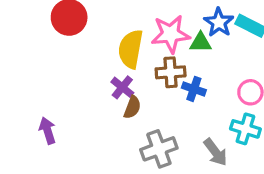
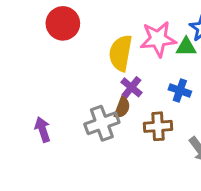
brown cross: (171, 72) -> (158, 126), moved
purple cross: (122, 87) -> (131, 87), moved
gray cross: (159, 149) -> (102, 123), moved

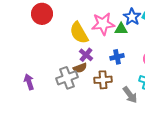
yellow semicircle: (121, 53) -> (79, 33), turned -40
blue cross: (180, 90) -> (117, 57), turned -32
brown semicircle: (122, 108) -> (80, 68), turned 48

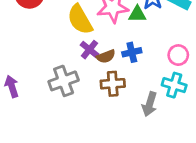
brown semicircle: (80, 68) -> (106, 56), moved
gray arrow: (130, 95) -> (150, 104), turned 54

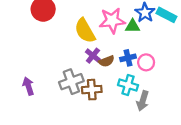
pink circle: (178, 55) -> (146, 62), moved
brown cross: (113, 84) -> (92, 90), moved
cyan cross: (174, 85) -> (128, 85), moved

